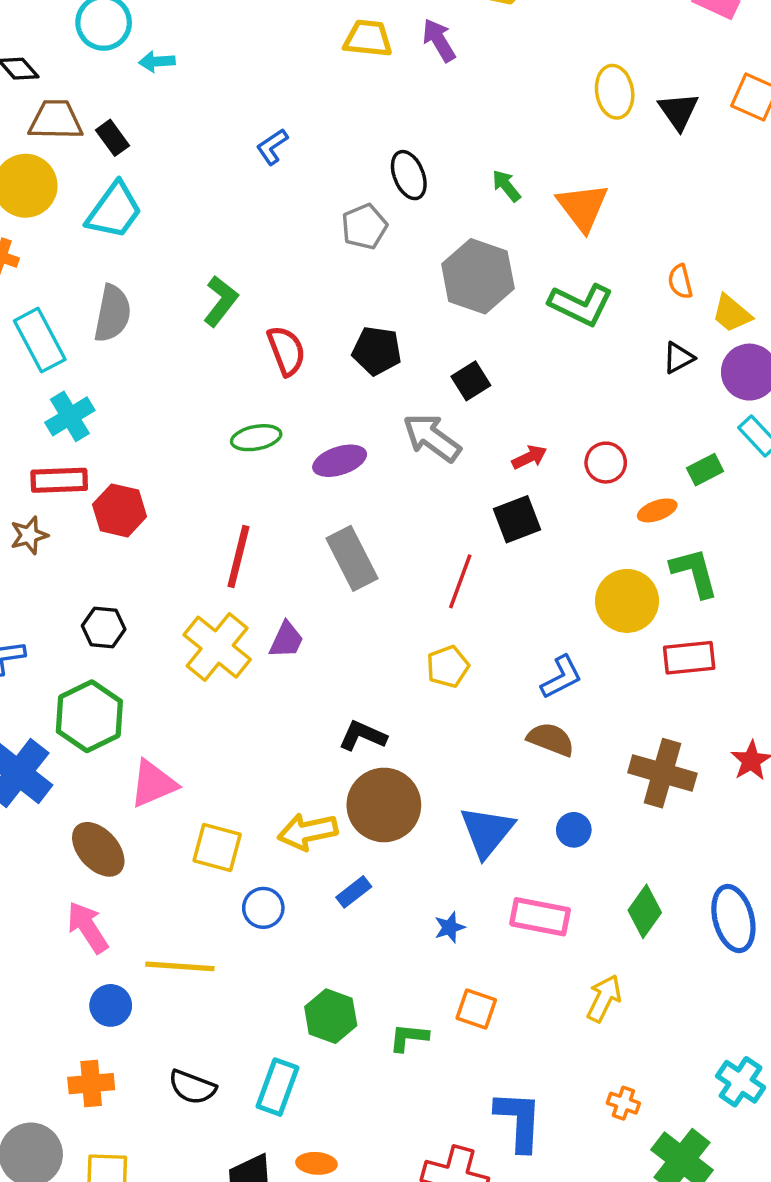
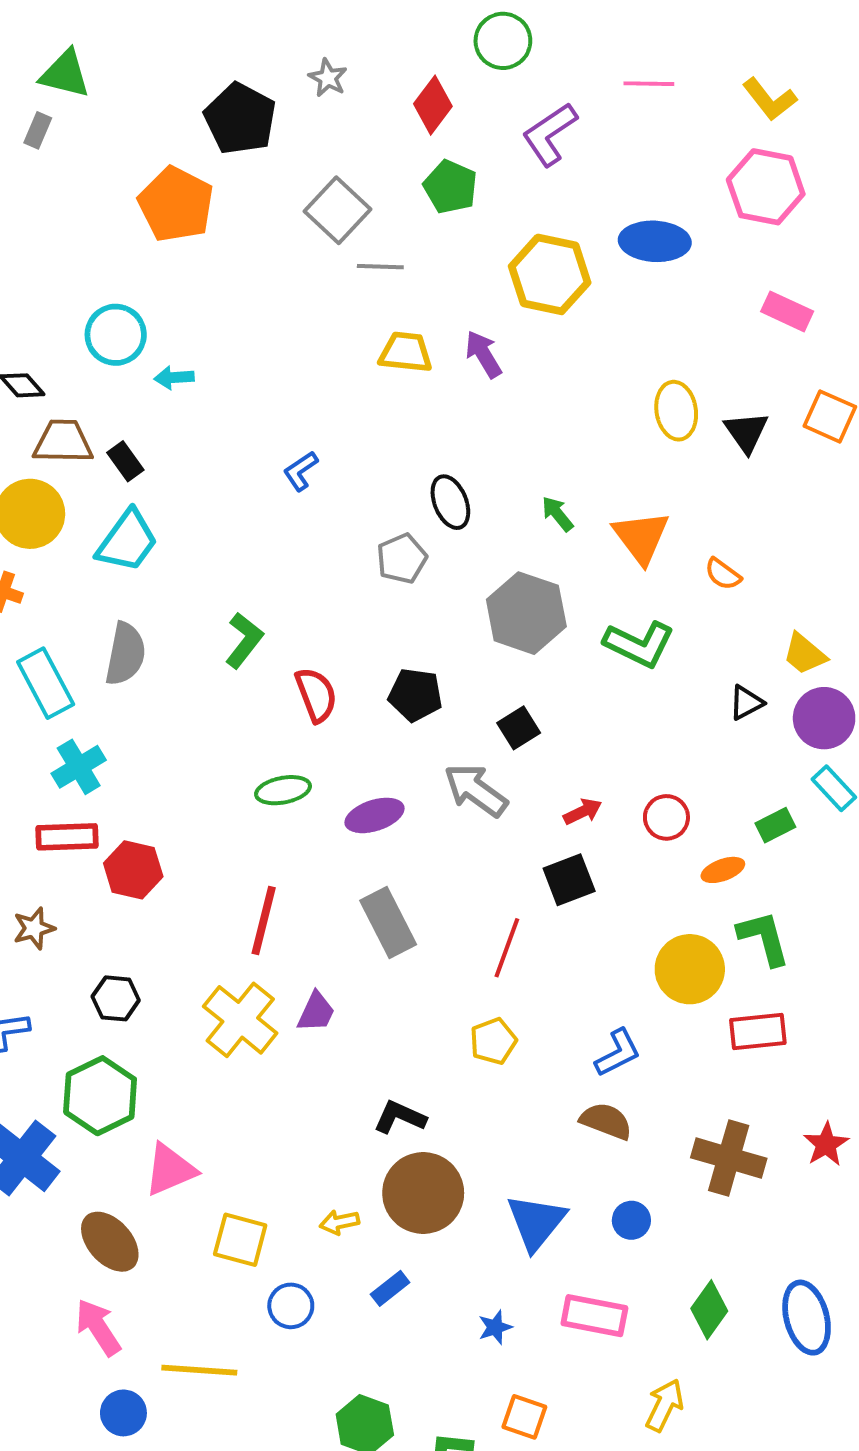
orange semicircle: (680, 282) -> (723, 574), moved, turned -40
brown star: (29, 535) -> (34, 928), moved
yellow arrow: (308, 832) -> (339, 1222), size x0.6

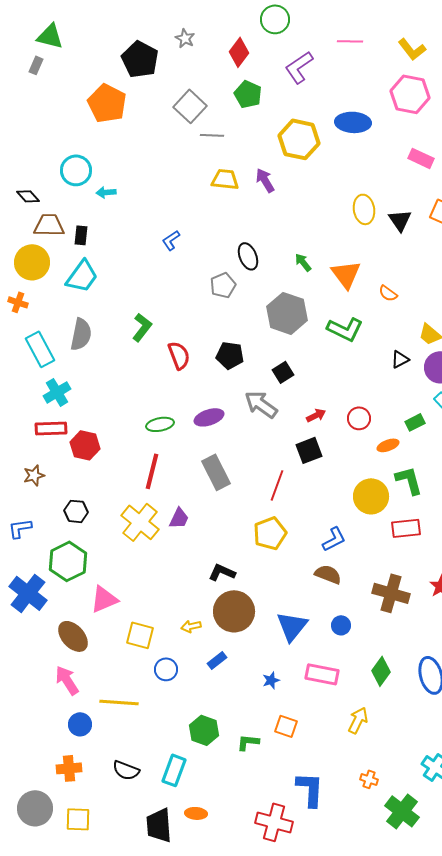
black rectangle: (125, 461) -> (81, 235), turned 42
green ellipse: (283, 790) -> (160, 424), moved
yellow pentagon: (493, 1041) -> (270, 533), size x1.4

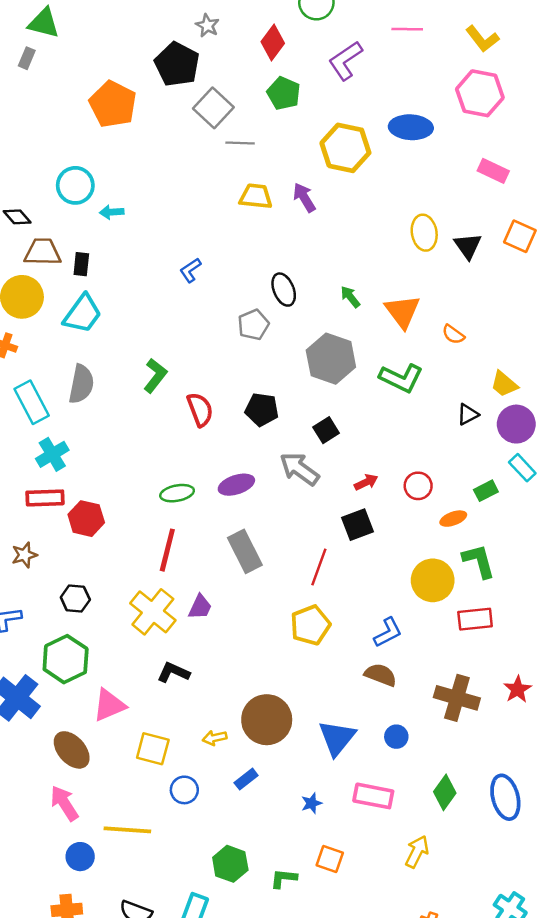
black pentagon: (140, 59) -> (177, 64), moved
black L-shape: (222, 572) -> (173, 672), moved

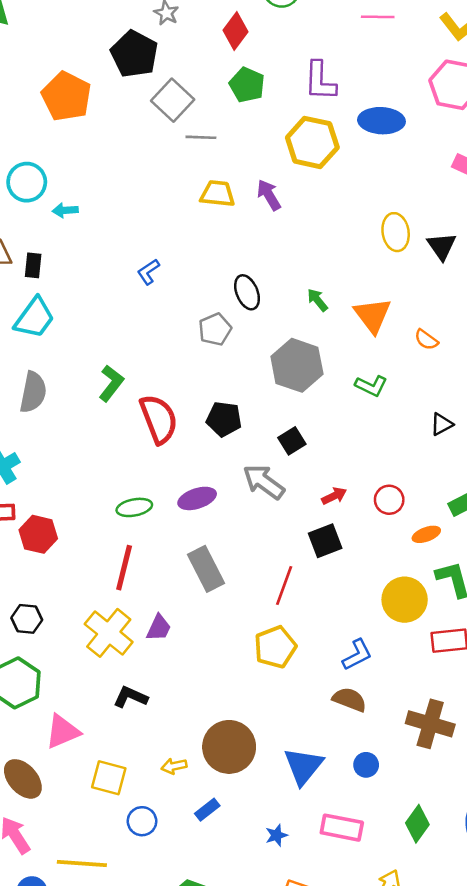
purple L-shape: (345, 61) -> (320, 81), moved, turned -54
green L-shape: (401, 378) -> (371, 386), size x0.7
red semicircle: (200, 410) -> (159, 419), size x1.4

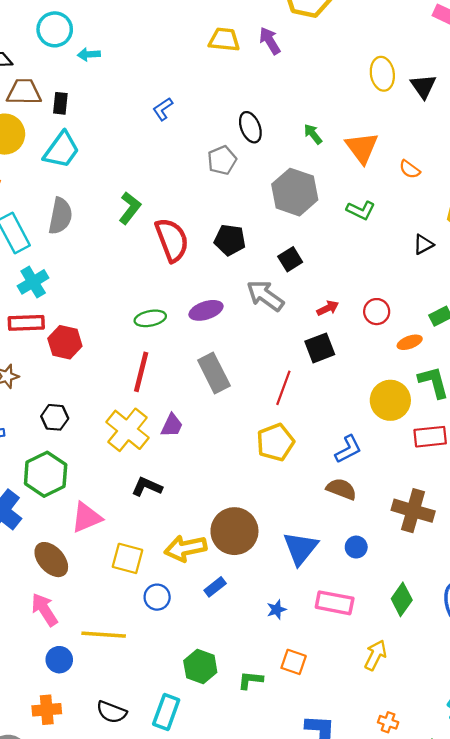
yellow arrow: (174, 766) -> (186, 548), size x1.8

